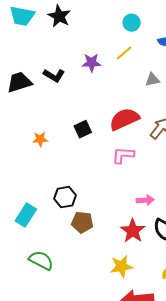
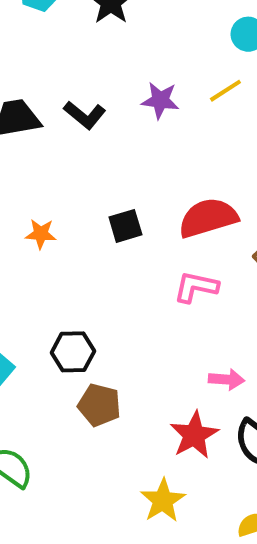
yellow star: (121, 266) -> (163, 500), turned -30

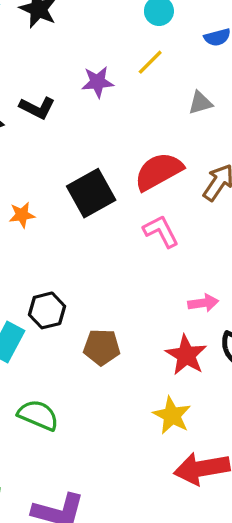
black square: (125, 226) -> (91, 193), size x1.6
pink L-shape: (196, 287) -> (161, 231), turned 63
black hexagon: (73, 352) -> (47, 310), moved

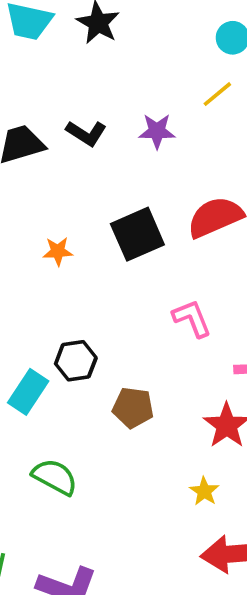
purple star: (98, 82) -> (157, 131), moved
pink L-shape: (161, 231) -> (192, 318), moved
yellow star: (172, 415) -> (204, 491), size x0.7

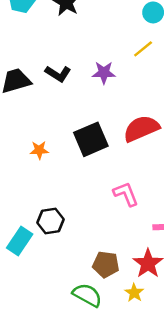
brown pentagon: (133, 408) -> (106, 264), moved
green semicircle: (55, 477) -> (87, 295), moved
yellow star: (204, 491) -> (134, 293), moved

